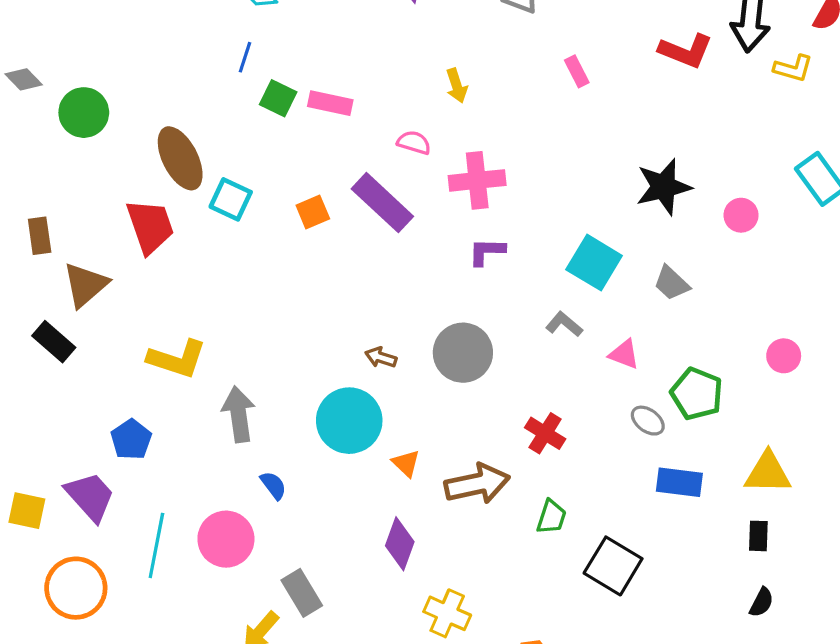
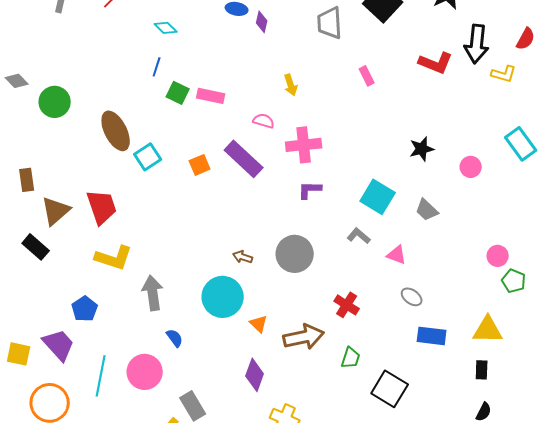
black star: (664, 187) -> (422, 149), size x0.7
cyan square: (231, 199) -> (148, 157), turned 32
red trapezoid: (150, 226) -> (102, 207), moved
green pentagon: (697, 394) -> (514, 281), moved, size x0.7

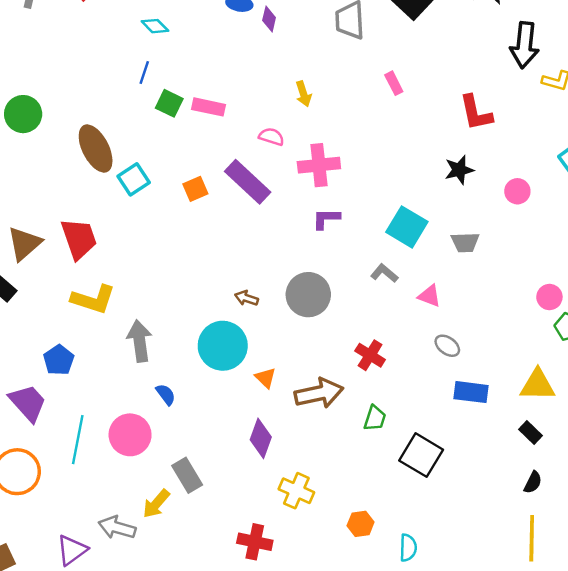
red L-shape: (436, 63) -> (476, 113), moved, turned 56
gray trapezoid: (427, 210) -> (465, 242), turned -45
black rectangle: (482, 370) -> (530, 432), turned -48

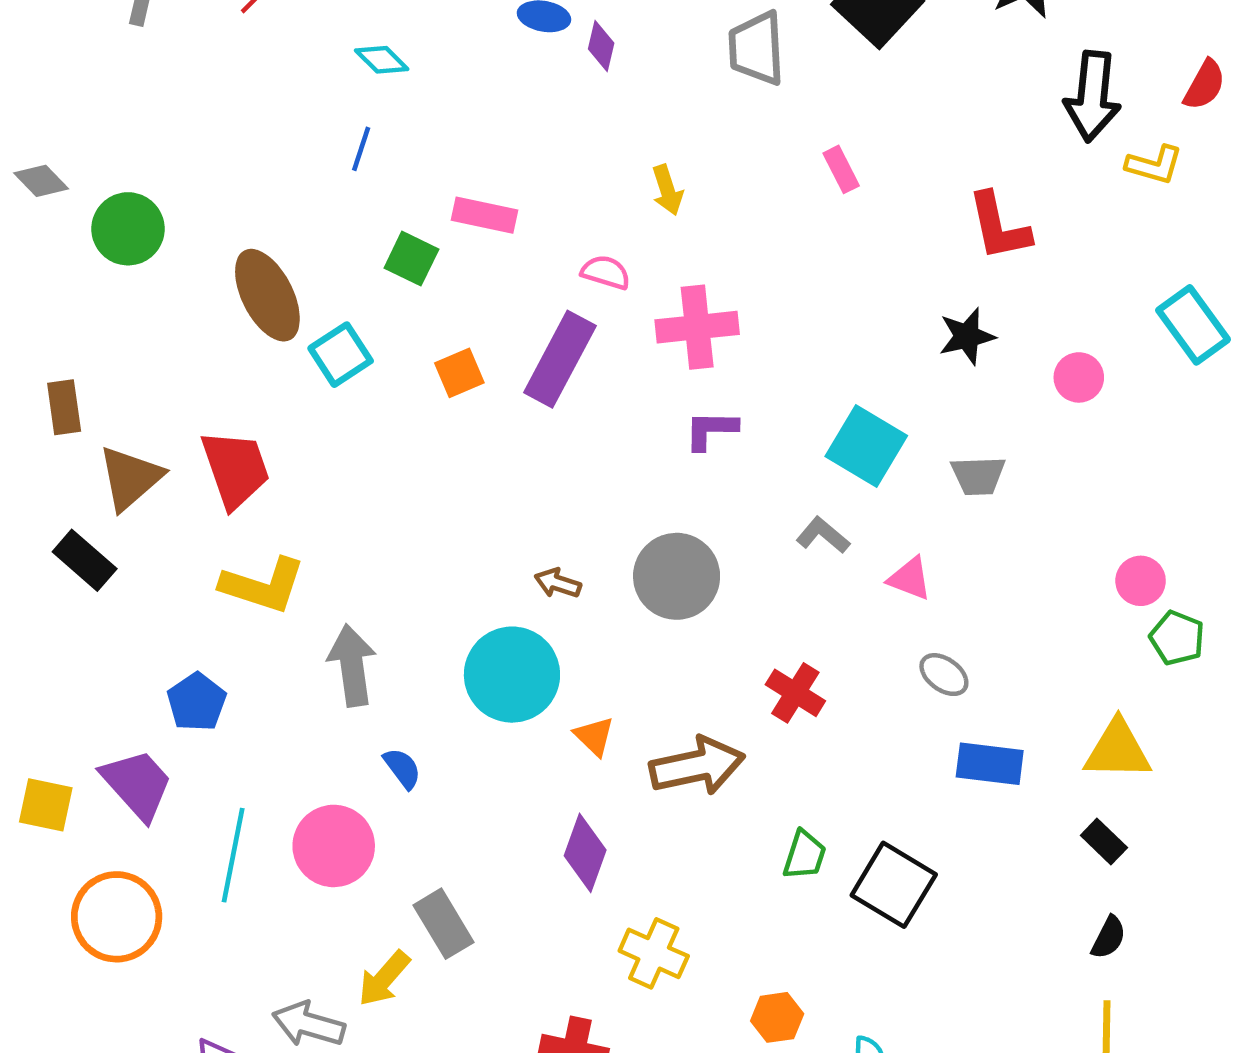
green square: (169, 103) -> (411, 259), moved
purple rectangle: (248, 182) -> (560, 359), turned 75
green trapezoid: (375, 418) -> (805, 855), moved

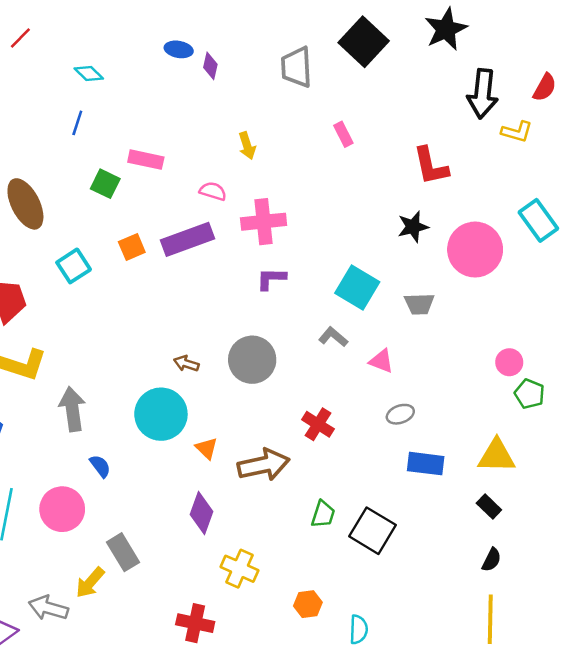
cyan square: (341, 355) -> (74, 266), moved
purple rectangle: (560, 359) -> (188, 239), turned 42
pink circle: (1079, 377) -> (475, 250), size x2.0
gray ellipse: (944, 675) -> (400, 414), turned -56

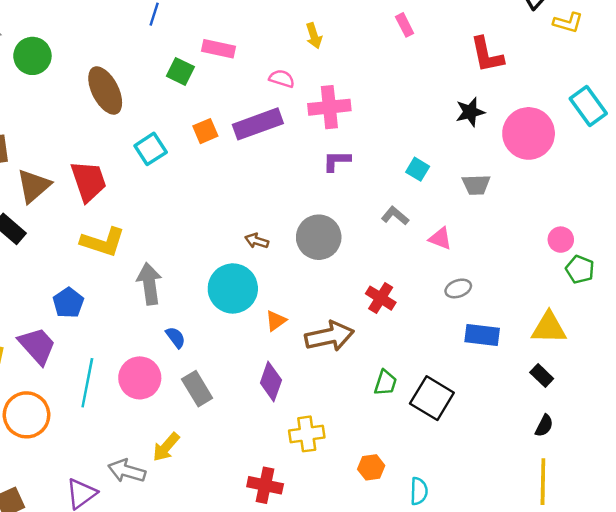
cyan square: (357, 288) -> (418, 169), size x0.6
orange triangle: (207, 448) -> (276, 321), turned 40
gray rectangle: (123, 552) -> (197, 389), moved
yellow cross: (239, 569) -> (307, 434), turned -32

